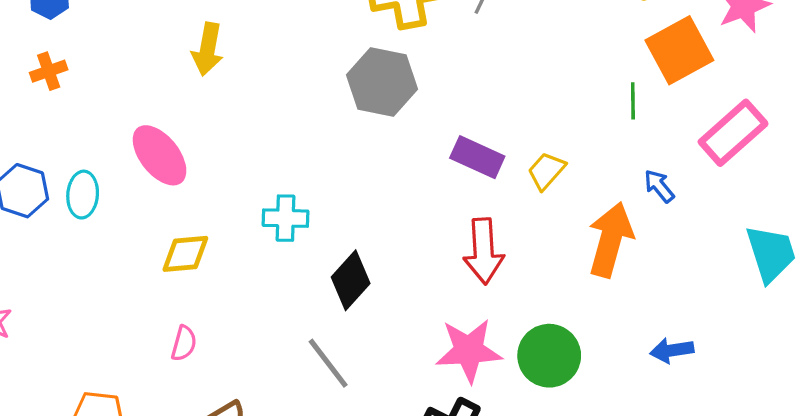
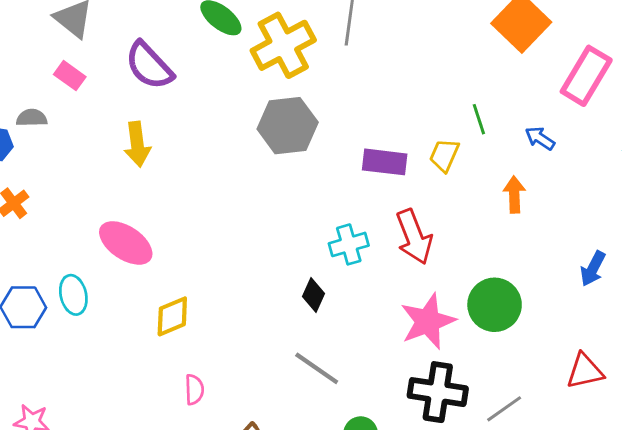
green line: (633, 101) -> (479, 119), moved
cyan cross: (285, 218) -> (349, 244), moved
orange arrow: (610, 240) -> (514, 195), size x0.6
black diamond: (351, 280) -> (314, 295), size x0.7
blue arrow: (672, 350) -> (593, 269), turned -36

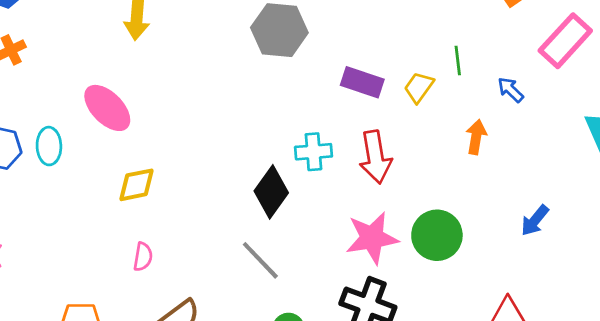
black diamond: (314, 295) -> (271, 192), size x1.6

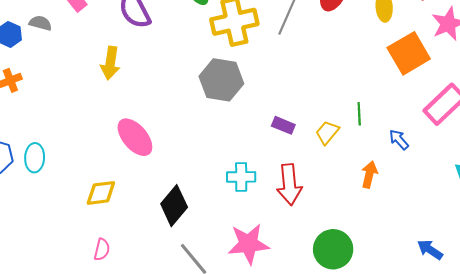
purple rectangle: (362, 82) -> (283, 125), size x0.7
pink ellipse: (107, 108) -> (135, 137), moved
black diamond: (271, 192) -> (174, 206), moved
blue arrow: (535, 220) -> (430, 250), moved, turned 80
pink star: (372, 238) -> (248, 244), moved

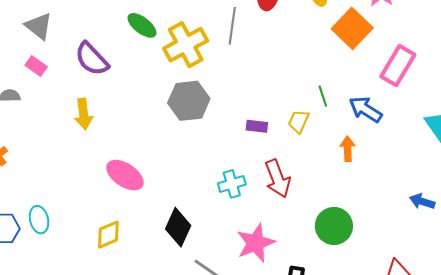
blue arrow: (399, 140) -> (365, 109), size x1.6

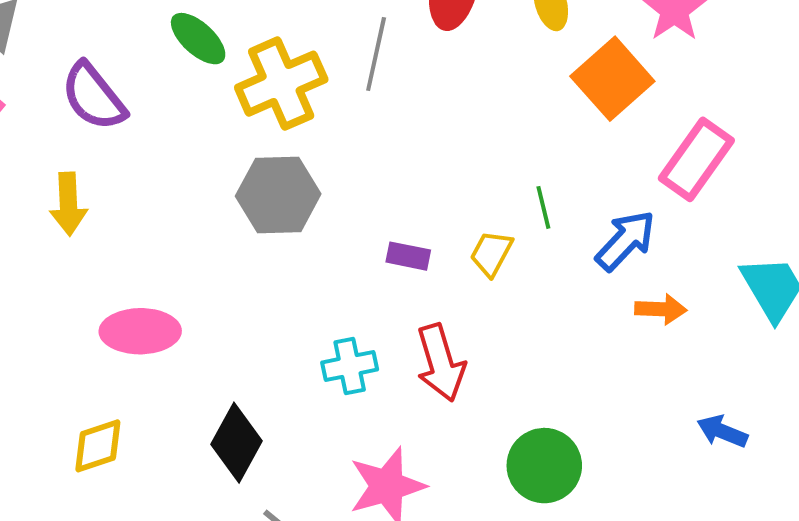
blue arrow: (365, 109) -> (625, 241), turned 96
orange arrow: (348, 149) -> (661, 309), moved, turned 90
pink ellipse: (125, 175) -> (140, 331), turned -39

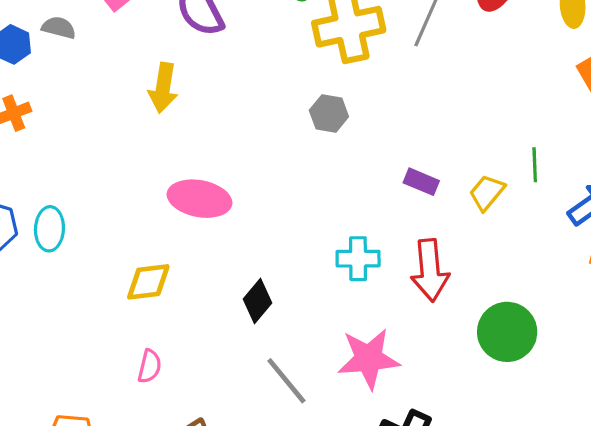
gray hexagon: (278, 195) -> (329, 114), size x0.6
black diamond: (237, 443) -> (258, 301), size x0.7
green circle: (544, 466) -> (507, 332), moved

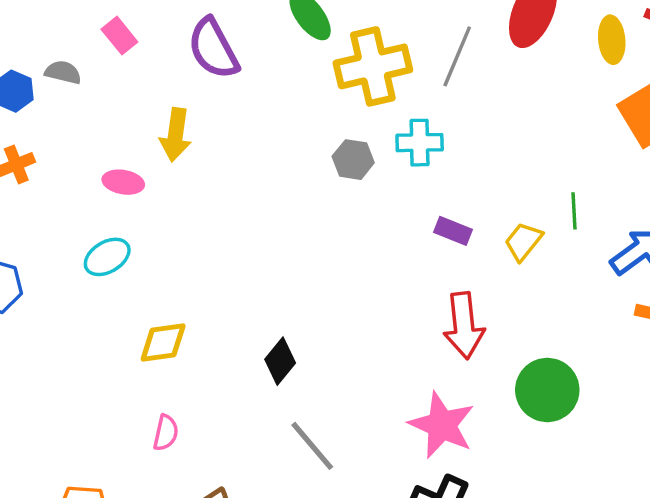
pink ellipse: (200, 199) -> (123, 182), moved, size x0.6
cyan ellipse: (49, 229) -> (107, 257), moved, turned 57
cyan cross: (358, 259) -> (420, 143), moved
pink star: (369, 359) -> (442, 425), moved, turned 30

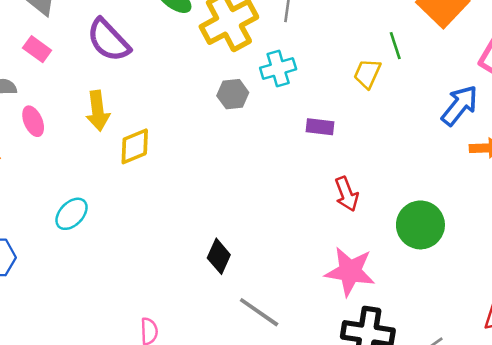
pink ellipse: (123, 182) -> (33, 121), moved, turned 72
green line: (574, 211) -> (395, 46), moved
yellow trapezoid: (523, 241) -> (367, 74), moved
red arrow: (464, 325) -> (347, 194), size x0.7
yellow diamond: (163, 342) -> (135, 146), moved

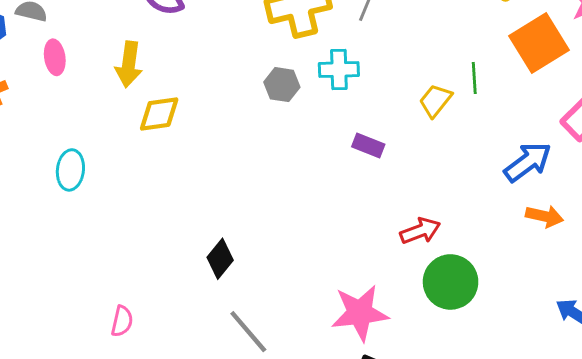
red arrow: (347, 194) -> (420, 231), moved, turned -104
cyan ellipse: (72, 214) -> (70, 170), turned -52
pink star: (350, 271) -> (360, 313), turned -30

